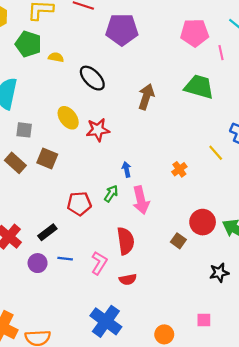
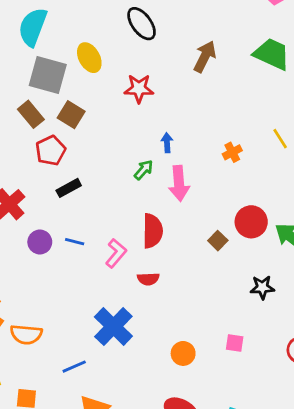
yellow ellipse: (68, 118) -> (89, 58), moved
gray square: (24, 130) -> (48, 75), size x1.8
red pentagon: (79, 204) -> (51, 151), moved, turned -30
black rectangle: (47, 232) -> (69, 188), moved

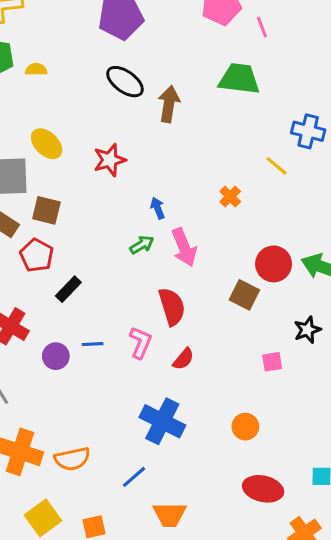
black ellipse: (142, 24) -> (125, 82), moved
green arrow: (144, 170) -> (142, 245), turned 35
brown square: (218, 241) -> (244, 295), size x1.4
red semicircle: (148, 279) -> (183, 359), turned -30
pink square: (235, 343) -> (272, 362), moved

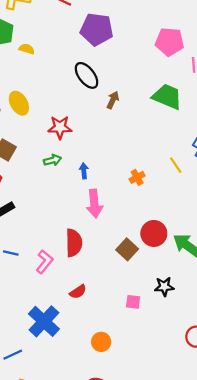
brown arrow: (169, 104) -> (113, 100), size x0.7
green arrow: (142, 245) -> (52, 160), moved
red semicircle: (183, 359) -> (78, 292), moved

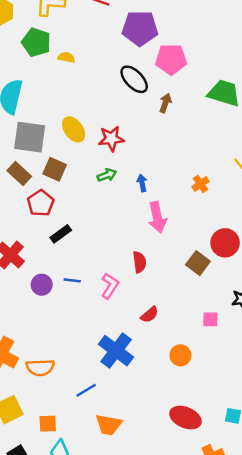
pink pentagon: (170, 42) -> (171, 59), moved
yellow ellipse: (19, 103) -> (74, 129), moved
red semicircle: (74, 243) -> (139, 262), size x0.7
orange circle: (101, 342) -> (180, 355), moved

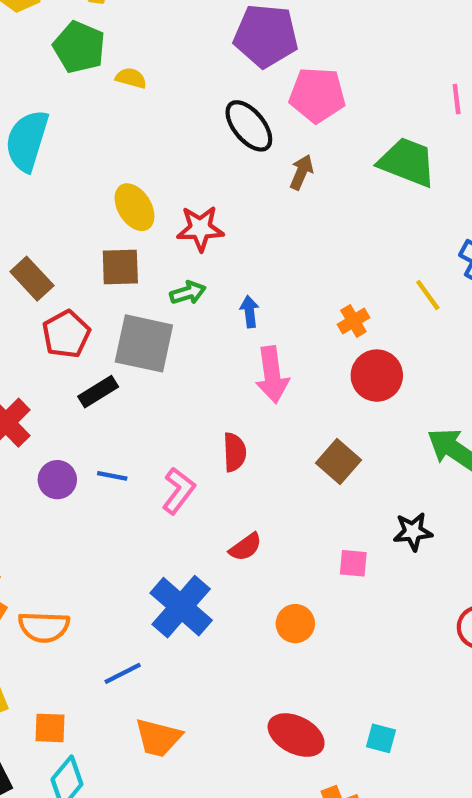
gray square: (30, 137) -> (144, 343), moved
brown square: (55, 169) -> (120, 267), moved, turned -30
red circle: (225, 243) -> (377, 376), moved

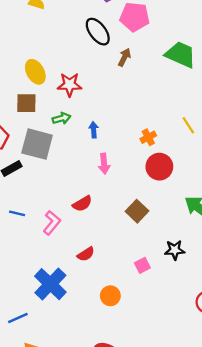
pink arrow: (272, 375) -> (104, 164), size x0.7
red semicircle: (234, 452) -> (82, 204), turned 60
pink square: (353, 563) -> (142, 265), turned -35

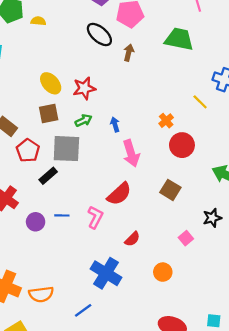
pink arrow: (104, 164) -> (131, 153), size x1.4
red semicircle: (82, 204) -> (119, 194), size x1.4

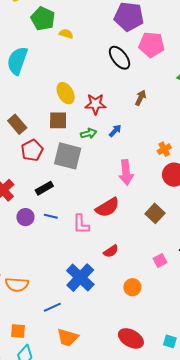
brown arrow: (129, 53) -> (141, 98), moved
blue arrow: (115, 124) -> (115, 131), moved, turned 48
black rectangle: (48, 176) -> (44, 188), moved
pink L-shape: (95, 217) -> (81, 224), turned 140

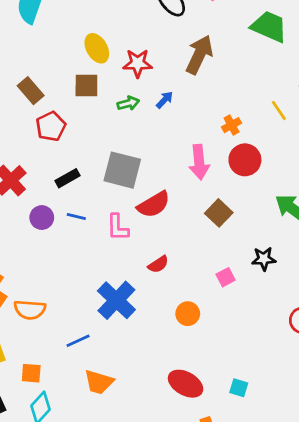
brown arrow: (141, 98) -> (199, 55), size x1.8
gray square: (68, 156) -> (122, 170), moved
pink arrow: (126, 172) -> (199, 162), moved

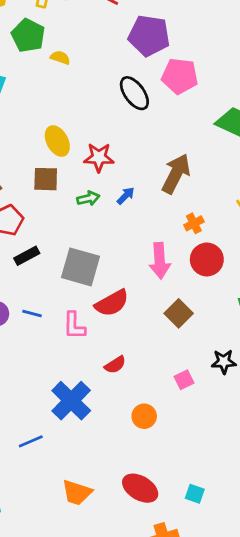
brown arrow: (199, 55) -> (176, 174), moved
black rectangle: (68, 178) -> (27, 256), moved
orange trapezoid: (99, 382) -> (77, 493), moved

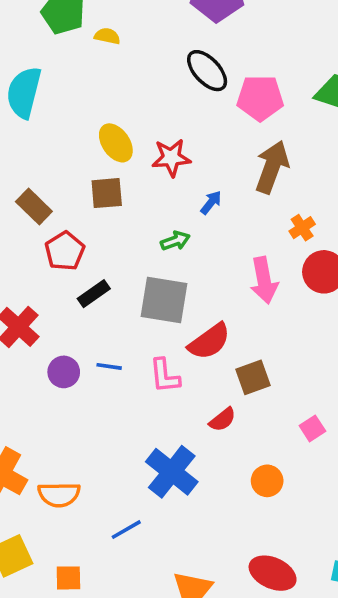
pink pentagon: (180, 76) -> (260, 98), moved
green arrow: (88, 198) -> (175, 241), moved
brown square: (179, 313) -> (253, 377), moved, turned 32

